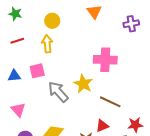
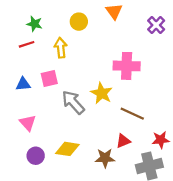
green star: (15, 14) -> (35, 24), moved
yellow circle: (52, 21) -> (79, 22), moved
purple cross: (131, 24) -> (156, 25), turned -35

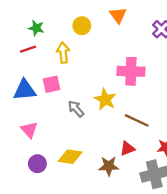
blue triangle: (23, 84) -> (25, 90), size x1.5
gray arrow: (73, 102) -> (76, 109), size x0.7

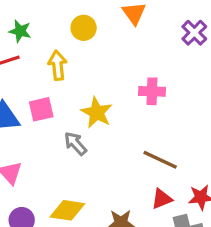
pink cross: (131, 71) -> (152, 91), size x0.7
yellow star: (105, 99) -> (97, 113), moved
red triangle: (127, 148) -> (162, 199), moved

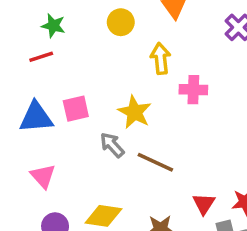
yellow arrow: (58, 65) -> (161, 59), moved
brown line: (160, 160) -> (155, 162), moved
red triangle: (162, 199) -> (204, 204), turned -35

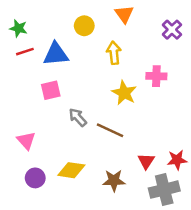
green star: (53, 26) -> (18, 28), moved
pink cross: (193, 90) -> (156, 76), moved
yellow star: (135, 112) -> (124, 93), moved
blue triangle: (36, 117) -> (56, 54), moved

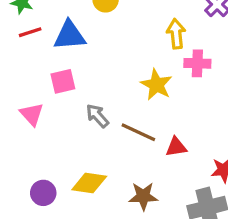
yellow arrow: (114, 53) -> (176, 34), moved
pink triangle: (26, 141) -> (32, 114), moved
red triangle: (146, 161) -> (176, 147), moved, turned 48

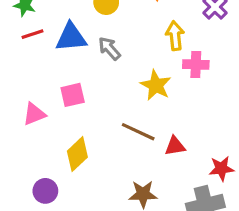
pink square: (63, 81) -> (73, 95), moved
pink triangle: (32, 114) -> (34, 114), turned 50
gray arrow: (97, 116) -> (109, 48), moved
yellow diamond: (89, 183) -> (77, 154), moved, turned -52

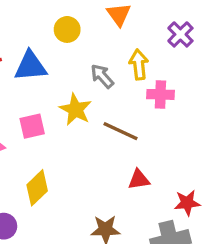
gray arrow: (109, 48) -> (102, 76), moved
yellow star: (156, 85) -> (75, 109), moved
brown line: (138, 132) -> (120, 131), moved

